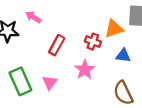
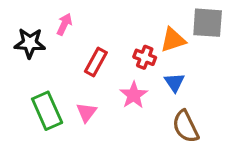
pink arrow: (33, 17) -> (64, 24), turned 84
blue triangle: (123, 56) -> (175, 82), moved, turned 49

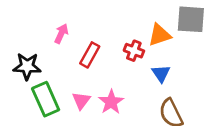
pink arrow: (64, 24) -> (61, 34), moved
black star: (30, 43) -> (27, 66), moved
pink star: (134, 95) -> (111, 102), moved

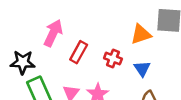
pink arrow: (61, 34) -> (53, 33), size x1.5
red cross: (134, 51) -> (113, 58), moved

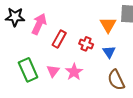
orange triangle: (141, 34) -> (108, 25), turned -42
black star: (23, 62) -> (15, 17), moved

